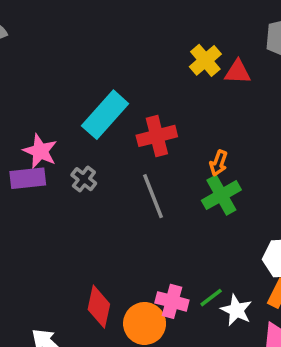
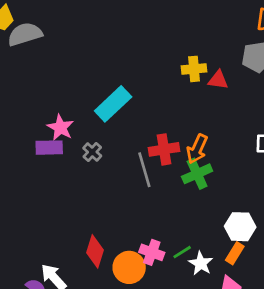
yellow cross: (205, 60) -> (194, 69), turned 30
red cross: (157, 136) -> (164, 149), moved
orange arrow: (219, 163) -> (197, 149), size x1.5

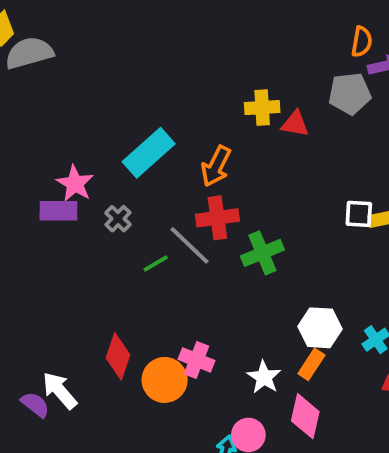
orange arrow: (197, 149) -> (216, 166), moved
gray line: (144, 170) -> (189, 245), turned -32
green line: (182, 252) -> (156, 264), moved

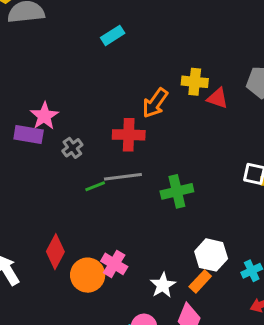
cyan rectangle: (149, 153) -> (113, 35), moved, size x0.6
orange arrow: (216, 166) -> (155, 103), moved
red cross: (217, 218) -> (129, 135), moved
gray line: (189, 245) -> (123, 177), turned -60

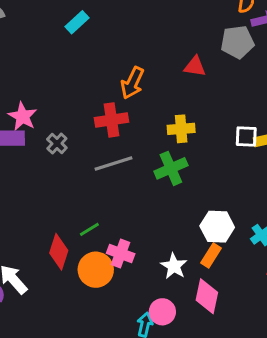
yellow cross: (195, 82) -> (181, 129), moved
green line: (95, 186) -> (89, 229), moved

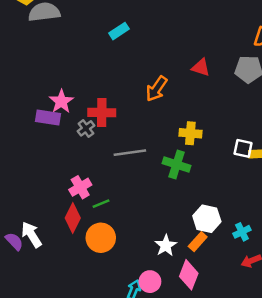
red triangle: (195, 67) -> (201, 67), moved
red cross: (112, 120) -> (102, 113), moved
green cross: (171, 168) -> (177, 165), turned 32
pink cross: (121, 253) -> (80, 187), moved, turned 30

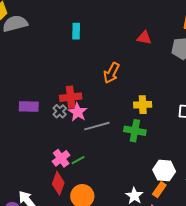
cyan rectangle: (119, 31) -> (76, 31), turned -49
red triangle: (201, 67) -> (144, 38), moved
pink star: (61, 101) -> (78, 112), moved
green line: (101, 204) -> (78, 160), moved

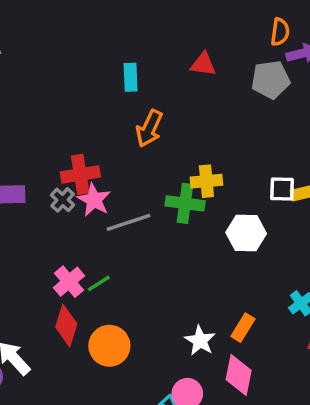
cyan rectangle: (76, 31) -> (131, 77), moved
green cross: (135, 131) -> (185, 203), moved
white hexagon: (164, 171) -> (246, 233), moved

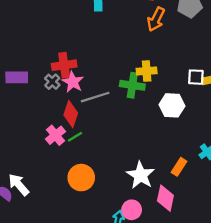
orange arrow: (149, 129) -> (156, 19), moved
red diamond: (66, 326) -> (71, 114), moved
orange rectangle: (243, 328) -> (179, 167), moved
white star: (200, 341) -> (140, 175), size x1.4

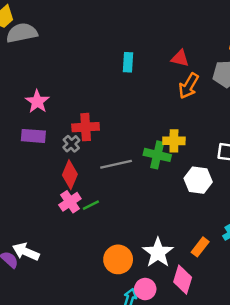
pink star: (73, 82) -> (37, 102), moved
red diamond: (71, 114) -> (70, 175), moved
orange circle: (81, 178) -> (118, 259), moved
white arrow: (19, 185) -> (26, 252), turned -30

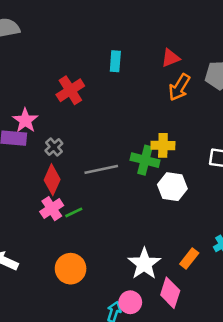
red triangle: (180, 58) -> (171, 58), turned -36
pink star: (37, 102) -> (25, 120), moved
red cross: (86, 127) -> (70, 90), moved, turned -30
white hexagon: (198, 180) -> (172, 187), moved
orange circle: (118, 259) -> (71, 269), moved

